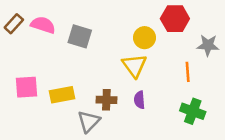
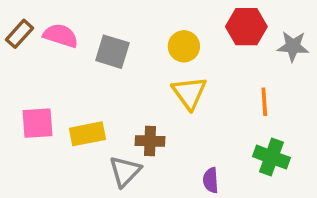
yellow circle: (145, 38) -> (184, 46), moved
gray star: (208, 45) -> (293, 46), moved
purple semicircle: (139, 100) -> (211, 180), moved

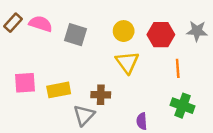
red hexagon: (246, 27) -> (161, 35), moved

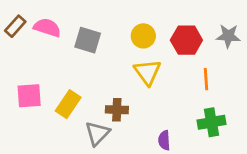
yellow rectangle: (59, 90) -> (68, 104), turned -45
green cross: (183, 106) -> (212, 122), turned -30

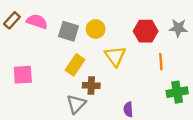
yellow circle: (143, 36) -> (96, 29), moved
yellow rectangle: (68, 104) -> (75, 65), moved
green cross: (212, 122) -> (177, 92), moved

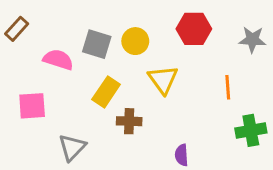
pink semicircle: (37, 21) -> (58, 60), moved
red hexagon: (146, 31) -> (194, 29), moved
gray triangle: (76, 104) -> (72, 147), moved

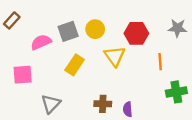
red hexagon: (194, 29) -> (136, 33), moved
gray square: (97, 44) -> (68, 31), turned -36
pink semicircle: (58, 60) -> (41, 42), turned -42
brown cross: (129, 121) -> (103, 104), moved

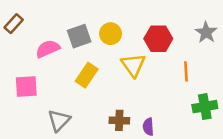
gray star: (177, 28) -> (206, 32), turned 30

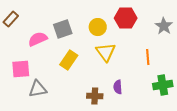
yellow circle: (111, 34) -> (98, 27), moved
red hexagon: (158, 39) -> (126, 18), moved
gray triangle: (59, 120) -> (38, 89), moved, turned 36
purple semicircle: (148, 127) -> (118, 87), moved

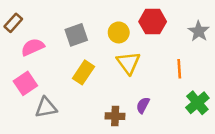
pink semicircle: (38, 39) -> (33, 47), moved
pink square: (21, 69) -> (25, 83), turned -30
green cross: (163, 85) -> (197, 103), turned -30
purple semicircle: (118, 87) -> (143, 105), turned 32

